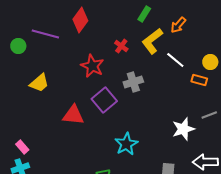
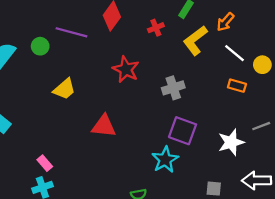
red cross: (121, 46) -> (156, 28), moved, turned 32
white line: (175, 60) -> (235, 53), moved
orange rectangle: (199, 80) -> (237, 86), moved
purple square: (104, 100) -> (183, 131), moved, turned -30

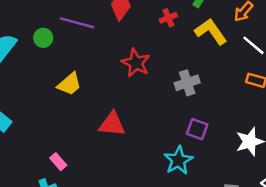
yellow L-shape: (195, 40) -> (211, 32), turned 92
purple square: (183, 131) -> (197, 129), size x0.7
pink rectangle: (45, 163) -> (58, 162), moved

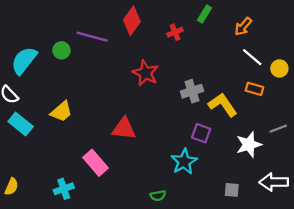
yellow L-shape: (211, 32) -> (223, 105), moved
yellow trapezoid: (70, 84) -> (61, 112), moved
pink rectangle: (58, 162) -> (96, 163), moved, size x1.6

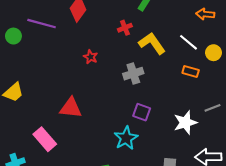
orange arrow: (243, 26) -> (205, 14), moved, turned 54
red cross: (175, 32) -> (125, 28), moved
red star: (145, 73) -> (91, 57), size x0.6
yellow L-shape: (223, 105) -> (152, 43), moved

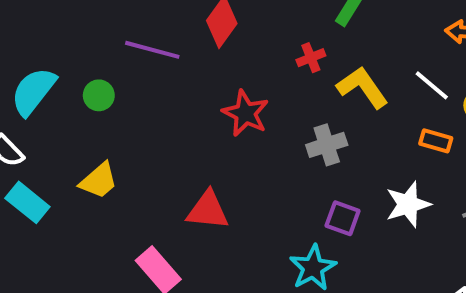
green circle: (13, 36) -> (99, 95), moved
red star: (91, 57) -> (245, 113), size x1.6
white star: (185, 123) -> (408, 204), moved

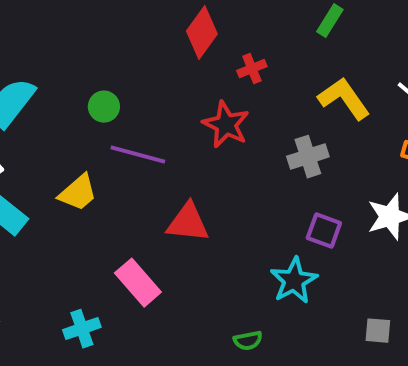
purple line: (152, 50) -> (138, 155), moved
red cross: (311, 58) -> (252, 69), moved
green circle: (99, 95) -> (104, 107), moved

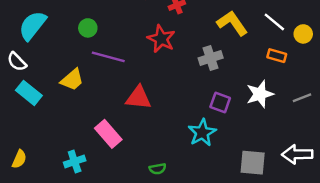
gray square: (378, 331) -> (253, 163), size x1.6
green semicircle: (248, 341) -> (158, 169), moved

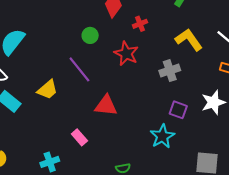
green circle: (88, 28) -> (90, 35), moved
purple line: (108, 57) -> (79, 69), turned 36
pink rectangle: (108, 134) -> (79, 137), size x0.7

